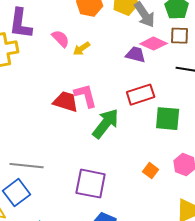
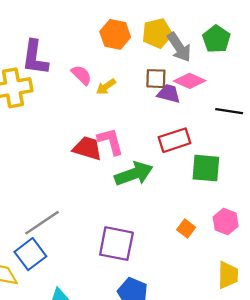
brown square: (180, 36) -> (156, 79), moved
green arrow: (106, 124) -> (134, 174), turned 32
gray line: (27, 166) -> (42, 223), turned -40

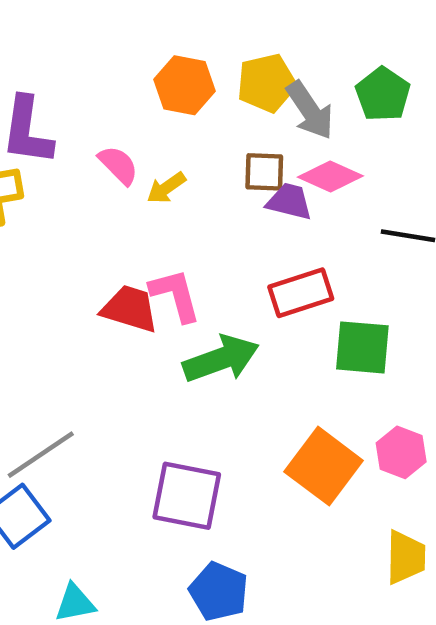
orange square: (186, 228) -> (324, 466), size x2.0

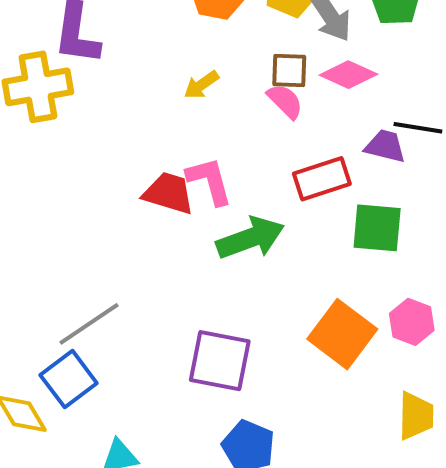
pink semicircle: (118, 165) -> (285, 101), moved
purple trapezoid: (289, 202) -> (385, 146), moved

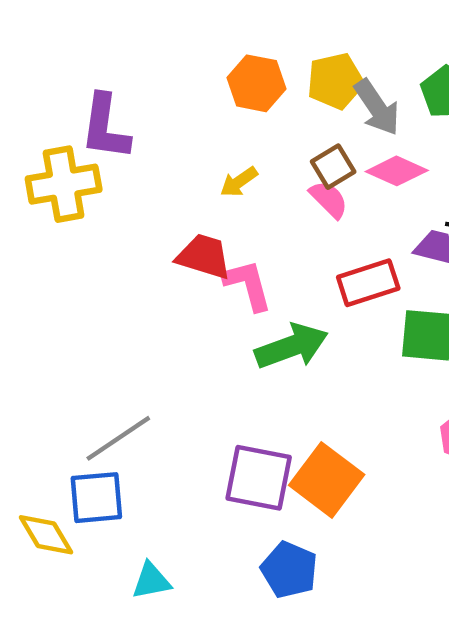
brown square: (289, 71) -> (333, 167), turned -33
red trapezoid: (169, 193) -> (204, 256), moved
orange square: (342, 334) -> (327, 480), moved
blue square: (69, 379) -> (96, 498), turned 32

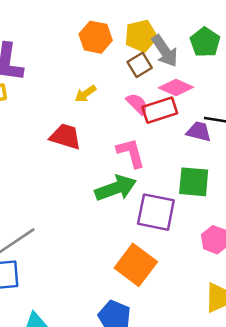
brown square: (333, 167) -> (140, 65), moved
red rectangle: (368, 283) -> (160, 110), moved
pink L-shape: (248, 285) -> (131, 153), moved
purple square: (259, 478) -> (156, 212), moved

